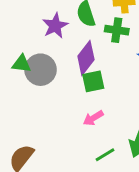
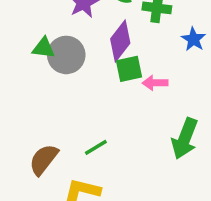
pink arrow: (93, 118) -> (155, 83), moved, turned 30
green line: (105, 155) -> (96, 147), moved

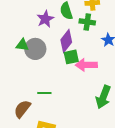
pink arrow: (155, 83) -> (86, 65), size x1.5
green line: (96, 147) -> (44, 93), moved, turned 32

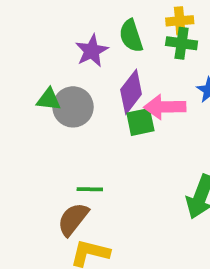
green cross: (87, 22) -> (182, 43), moved
pink arrow: (86, 65) -> (165, 107), moved
brown semicircle: (22, 109) -> (73, 219), moved

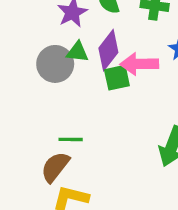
green triangle: (49, 99) -> (77, 52), moved

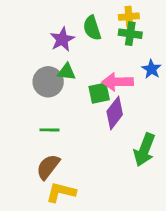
purple diamond: (108, 50) -> (115, 113), moved
green line: (71, 139) -> (50, 130), moved

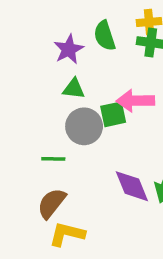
gray circle: (48, 82) -> (84, 126), moved
purple diamond: (115, 113) -> (132, 186), moved, turned -60

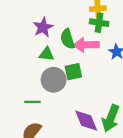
green semicircle: (105, 36) -> (68, 39), moved
pink arrow: (135, 101) -> (86, 45), moved

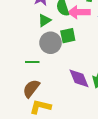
green triangle: (47, 54) -> (44, 20), turned -40

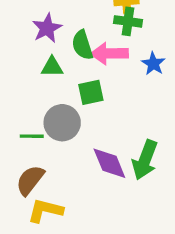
green triangle: (44, 20) -> (52, 67), turned 32
gray circle: (51, 43) -> (62, 123), moved

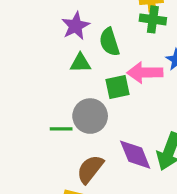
pink arrow: (109, 53) -> (145, 73), moved
brown semicircle: (30, 180) -> (90, 169), moved

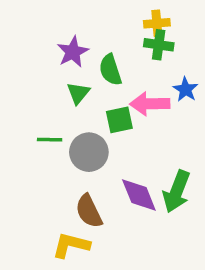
green triangle: (80, 63) -> (78, 93), turned -50
green line: (61, 129) -> (50, 140), moved
brown semicircle: (90, 169) -> (89, 211), turned -64

